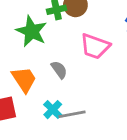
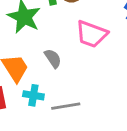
cyan cross: (53, 110) -> (33, 95), moved, turned -36

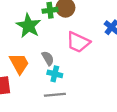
cyan cross: (33, 95) -> (55, 74), moved

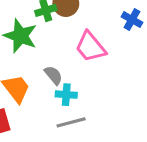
pink trapezoid: (78, 42) -> (90, 47), turned 35

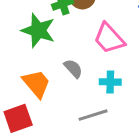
cyan cross: (66, 95) -> (110, 82), moved

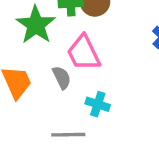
pink trapezoid: (109, 38) -> (83, 53), moved

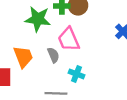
green star: (36, 25) -> (38, 19), turned -30

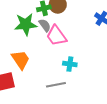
gray semicircle: (53, 55) -> (45, 25), moved

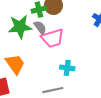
pink trapezoid: (56, 36) -> (52, 38), turned -70

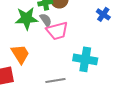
cyan cross: (67, 68) -> (85, 59), moved, size x1.6

